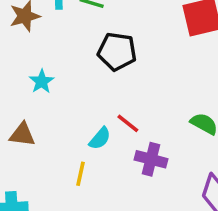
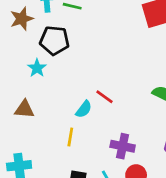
black pentagon: (117, 52) -> (54, 40), moved
purple cross: (151, 159) -> (123, 146), moved

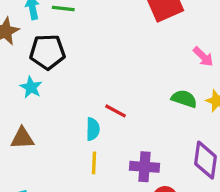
cyan semicircle: (84, 109) -> (93, 129), turned -30
yellow line: (70, 137) -> (94, 163), moved

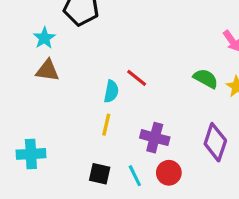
cyan star: (31, 87) -> (44, 38), moved
brown triangle: (22, 138) -> (47, 70), moved

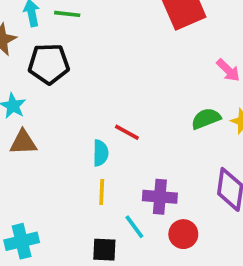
green semicircle: (206, 79) -> (206, 119), turned -40
cyan line: (135, 176) -> (134, 227), moved

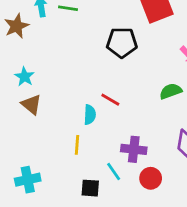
black pentagon: (49, 64) -> (122, 43), moved
brown triangle: (23, 142) -> (31, 105), turned 40
yellow line: (102, 192) -> (77, 145), moved

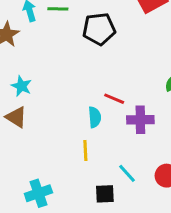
black pentagon: (122, 43) -> (99, 29), moved
brown triangle: (31, 105) -> (16, 117), moved
purple cross: (134, 149) -> (140, 120), moved

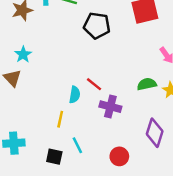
cyan line: (127, 173) -> (77, 145), moved
black square: (105, 194) -> (54, 157), moved

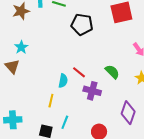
green semicircle: (147, 84) -> (112, 72), moved, turned 56
cyan line: (77, 145) -> (65, 122), turned 48

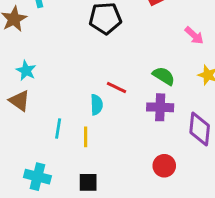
purple cross: (92, 91) -> (160, 107), moved
cyan cross: (13, 120) -> (37, 177), turned 30
cyan line: (65, 122) -> (58, 128), moved

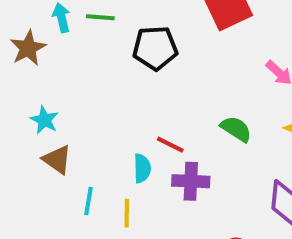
brown triangle: (19, 101) -> (57, 160), moved
purple cross: (160, 107) -> (191, 181), moved

